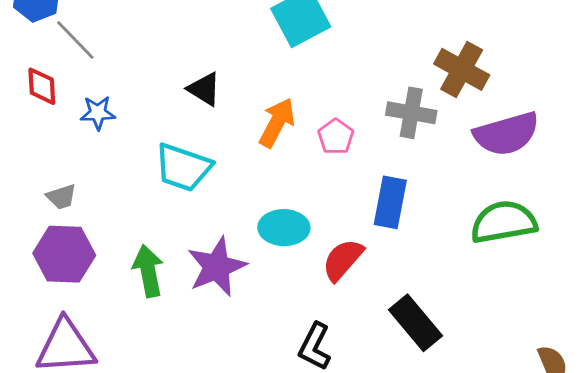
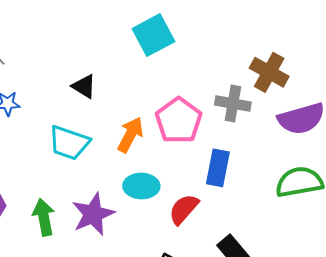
orange arrow: (277, 123) -> (130, 135), moved
pink pentagon: (336, 137) -> (179, 121), size x1.8

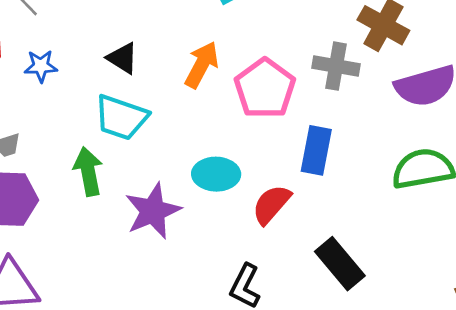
black triangle: (84, 86) -> (123, 58), moved
orange arrow: (130, 135) -> (202, 65), moved
green arrow: (44, 217) -> (88, 171), moved

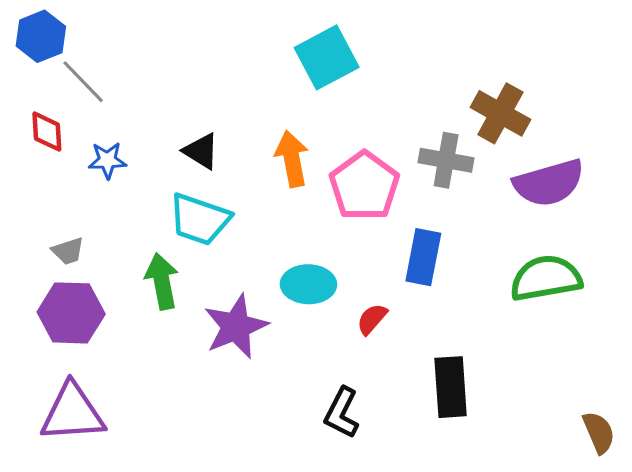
orange arrow: (202, 65) -> (292, 159), turned -39
red semicircle: (271, 204) -> (372, 319), size x0.7
black rectangle: (340, 264) -> (451, 387), turned 36

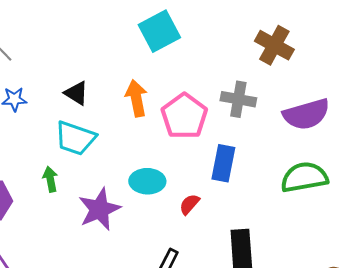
brown cross: (500, 113) -> (274, 45), moved
green arrow: (162, 281) -> (50, 179), size x0.7

